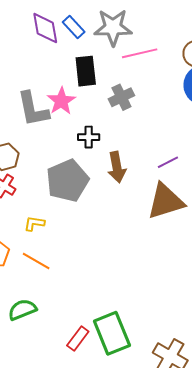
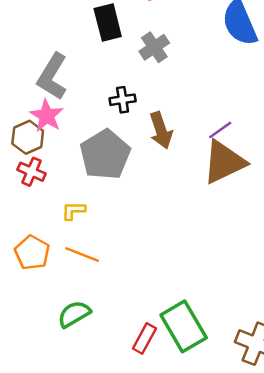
pink star: (61, 101) -> (47, 116), moved
gray L-shape: (33, 109) -> (52, 76), turned 51
purple line: (168, 162) -> (220, 130), moved

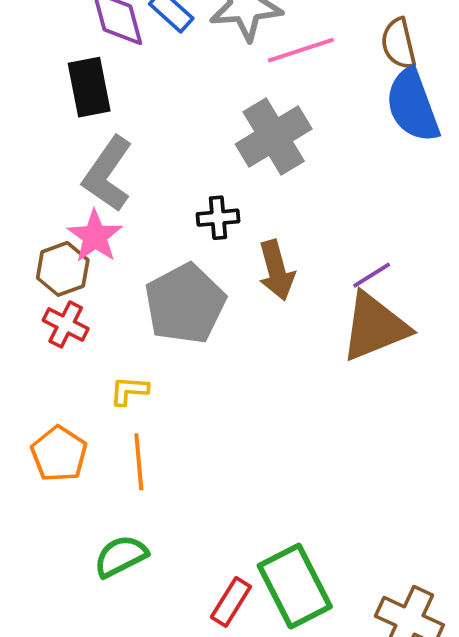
black rectangle: (108, 23) -> (89, 87), moved
gray cross: (154, 47) -> (274, 137), size x1.5
orange line: (82, 255) -> (139, 462), turned 60

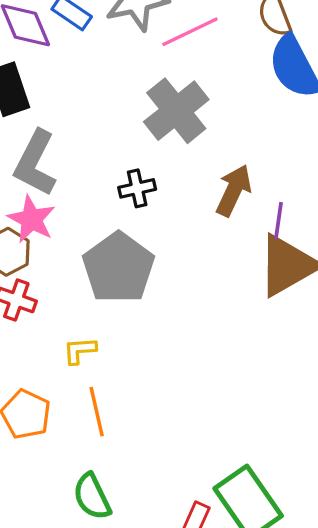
brown arrow: (276, 270) -> (234, 190), moved, turned -132
purple line: (372, 275) -> (279, 220), turned -42
green semicircle: (121, 556) -> (92, 497), turned -81

